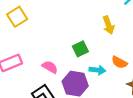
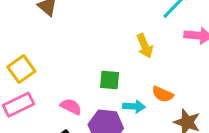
yellow square: (17, 17) -> (21, 69), moved
green square: (80, 49) -> (110, 80), turned 35

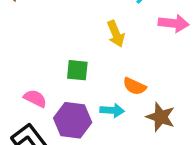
cyan arrow: (134, 106) -> (112, 110), moved

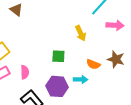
pink semicircle: (35, 98) -> (25, 72), moved, turned 64
brown star: (161, 117) -> (116, 59), moved

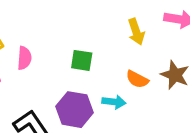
yellow arrow: (81, 33) -> (136, 32), moved
pink semicircle: (25, 72) -> (24, 58), moved

